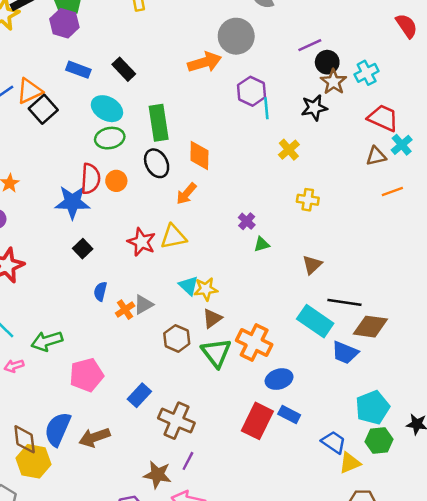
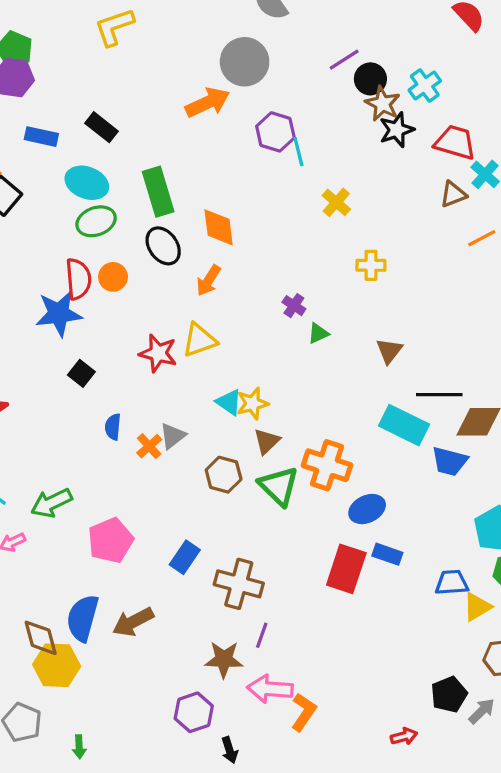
black star: (314, 108) -> (397, 130), moved
blue trapezoid: (334, 442) -> (452, 583), turned -30

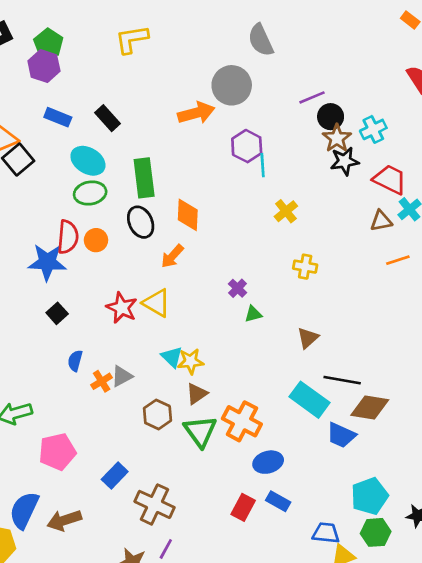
yellow triangle: (199, 340) -> (157, 303), turned 40
red rectangle: (346, 569) -> (243, 507), size x0.7

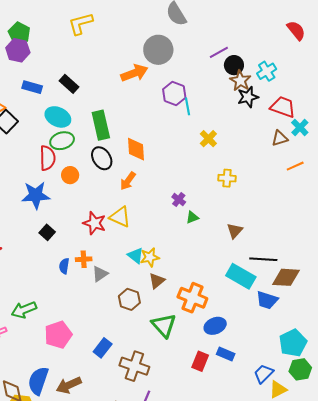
red semicircle: (68, 237) -> (47, 158), moved
orange cross: (102, 381) -> (84, 259), moved, turned 35
green triangle: (200, 431) -> (164, 325), moved
blue trapezoid: (326, 533) -> (264, 374), turned -45

